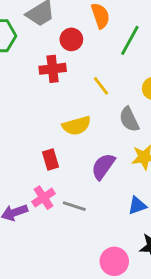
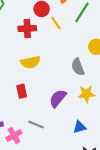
yellow line: (101, 86) -> (56, 23), moved
yellow semicircle: (77, 126) -> (30, 62), moved
pink cross: (43, 198) -> (14, 135), moved

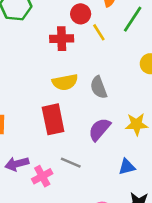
gray semicircle: (78, 67) -> (99, 87), moved
red rectangle: (22, 91) -> (53, 119), size x1.6

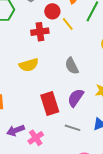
yellow semicircle: (65, 82) -> (29, 65), moved
red rectangle: (53, 119) -> (50, 103), moved
gray line: (71, 163) -> (72, 128), moved

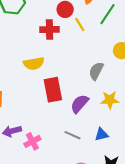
gray semicircle: (72, 66) -> (96, 71), moved, turned 48
red rectangle: (50, 103) -> (53, 90), moved

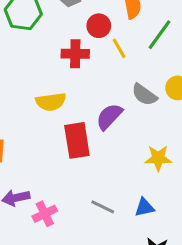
gray semicircle: (96, 71) -> (144, 95), moved, turned -84
purple semicircle: (79, 104) -> (109, 117), moved

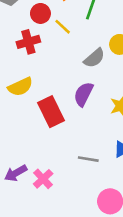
gray semicircle: (144, 95) -> (94, 58), turned -60
purple semicircle: (109, 117) -> (84, 94), moved

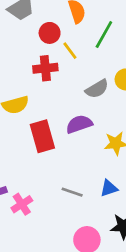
red cross: (28, 42) -> (45, 68), moved
purple semicircle: (84, 94) -> (79, 124), turned 35

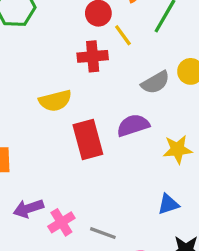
gray line: (72, 192) -> (103, 233), moved

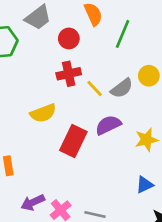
yellow line: (123, 35) -> (95, 88), moved
red rectangle: (88, 140) -> (73, 141), turned 48

